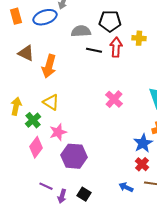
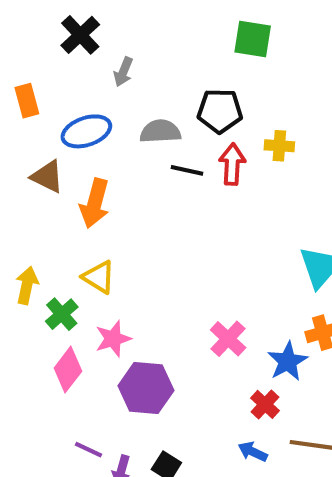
blue ellipse: (45, 17) -> (86, 131), moved
pink cross: (114, 99) -> (228, 339), moved
red cross: (142, 164) -> (265, 404), moved

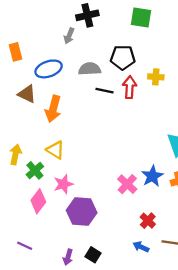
black cross: (80, 35) -> (87, 15), moved, turned 30
blue star: (288, 361) -> (152, 176), moved
purple line: (88, 450) -> (25, 246), moved

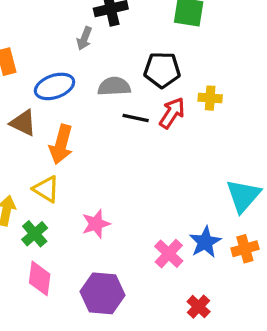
red arrow: (130, 87) -> (172, 113), turned 30
yellow triangle: (55, 150) -> (46, 189), moved
pink star: (63, 184) -> (96, 224), moved
pink diamond: (38, 201) -> (40, 278), turned -30

